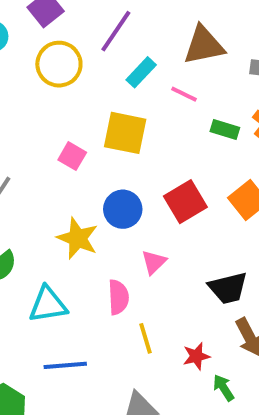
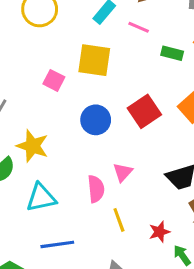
yellow star: (78, 238) -> (33, 146), moved
pink triangle: (154, 262) -> (123, 172), moved

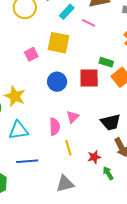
green rectangle: (172, 53) -> (106, 62), moved
pink square: (54, 80) -> (31, 54), turned 32
red square: (144, 111) -> (89, 78), turned 30

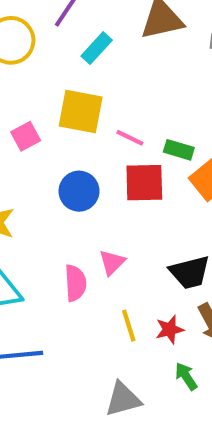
pink line: (89, 23) -> (130, 138), moved
yellow line: (68, 148) -> (129, 326), moved
red star: (94, 157) -> (170, 330), moved
gray triangle: (65, 184) -> (123, 399), moved

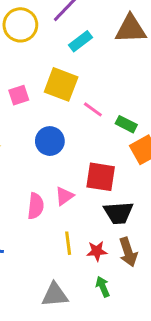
red square: (144, 183) -> (101, 177), moved

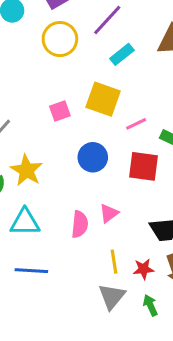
pink line: (93, 109) -> (136, 124), turned -60
red square: (101, 177) -> (144, 166), moved
gray triangle: (55, 295) -> (112, 296), moved, turned -44

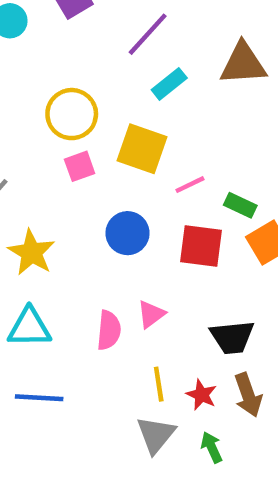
yellow circle: (60, 39) -> (72, 114), moved
red star: (143, 269) -> (202, 395), turned 30

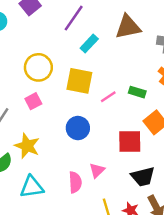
pink square: (80, 166) -> (33, 101), moved
green rectangle: (240, 205) -> (137, 92), moved
red square: (201, 246) -> (130, 142), moved

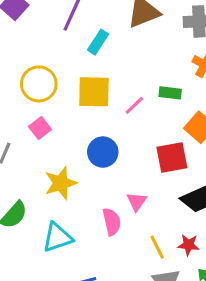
yellow star: (27, 146) -> (61, 183), moved, turned -30

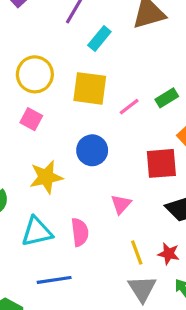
green rectangle: (170, 93) -> (167, 98), turned -45
pink square: (40, 128) -> (31, 119), turned -30
pink semicircle: (112, 222) -> (80, 232), moved

